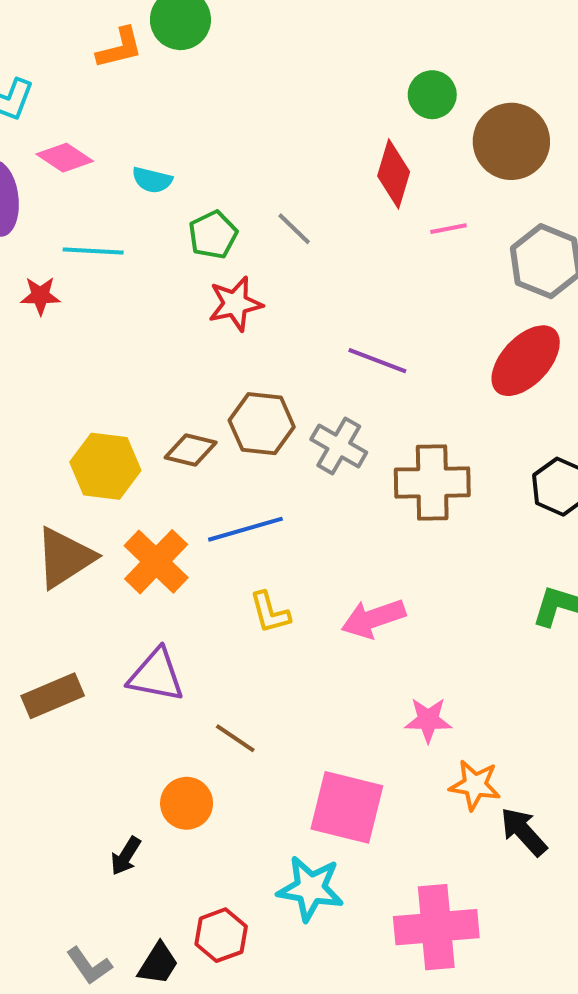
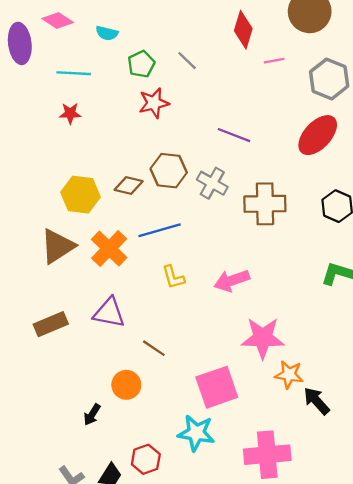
red star: (40, 296) -> (70, 113), moved
pink star: (428, 720) -> (263, 338), size x1.6
pink square: (347, 807) -> (217, 387), turned -33

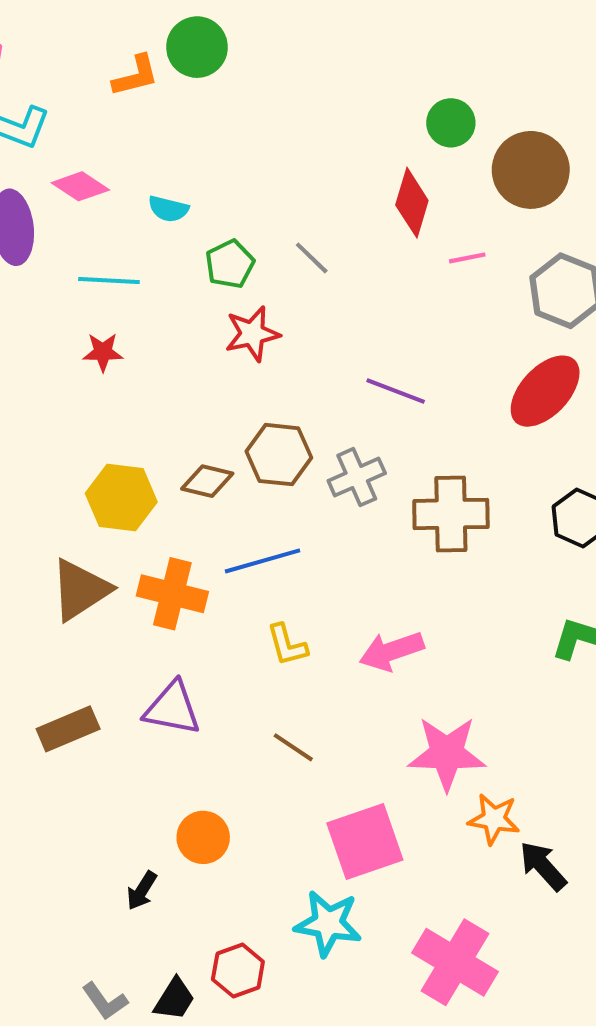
gray cross: (212, 183) -> (357, 477), turned 36
orange cross: (109, 249) -> (172, 594), turned -30
brown line: (154, 348) -> (293, 747), moved
pink cross: (267, 455) -> (455, 962), turned 36

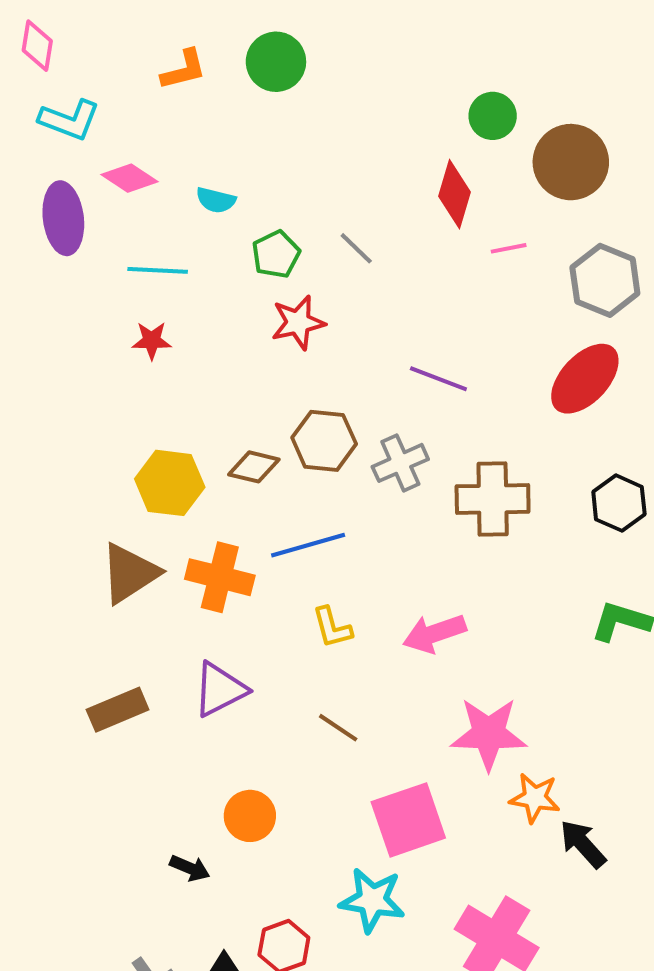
green circle: (197, 47) -> (276, 62), moved
purple triangle: (172, 708) -> (220, 690), turned -38
black arrow: (142, 891) -> (190, 868), turned -99

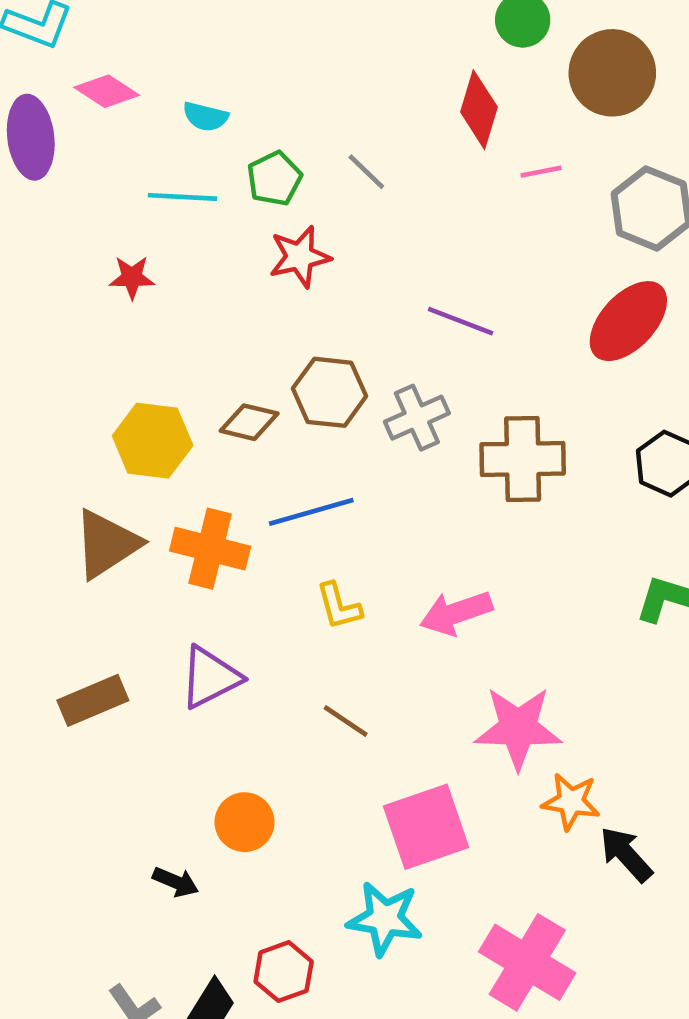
cyan line: (158, 270) -> (182, 197), moved

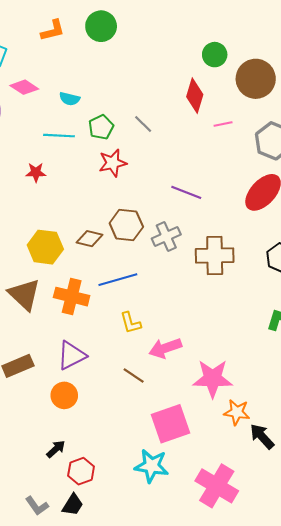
brown triangle: (107, 544) -> (24, 294), turned -44
pink arrow: (456, 613) -> (165, 348), moved
orange circle: (245, 822) -> (64, 395), moved
black arrow: (176, 882) -> (56, 449), turned -66
red hexagon: (284, 972) -> (81, 471), moved

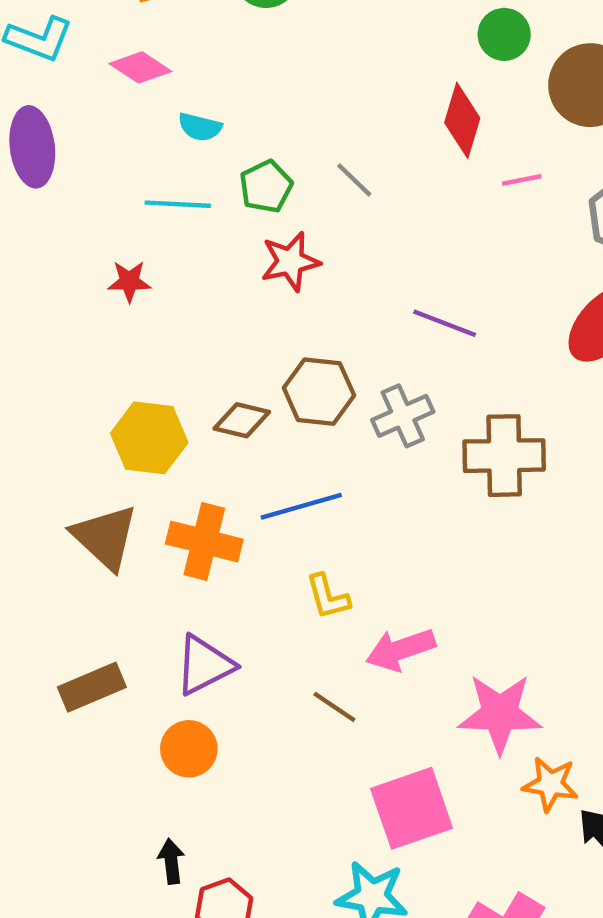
pink diamond: (24, 87) -> (140, 67), moved
black arrow: (56, 449) -> (171, 861), turned -54

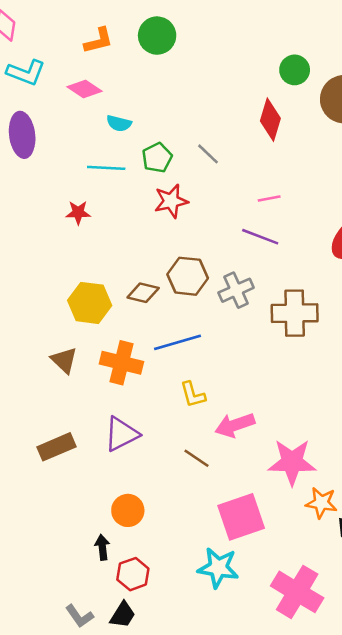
pink line: (522, 180) -> (269, 199), moved
brown triangle: (105, 537) -> (64, 360), size x0.7
orange circle: (189, 749) -> (128, 510), moved

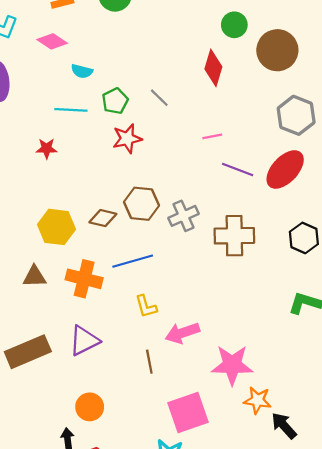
purple line: (260, 237) -> (238, 169), moved
brown triangle: (64, 360) -> (34, 277), turned -45
brown rectangle: (57, 447) -> (28, 352), size x1.4
brown line: (197, 458) -> (149, 362), turned 45

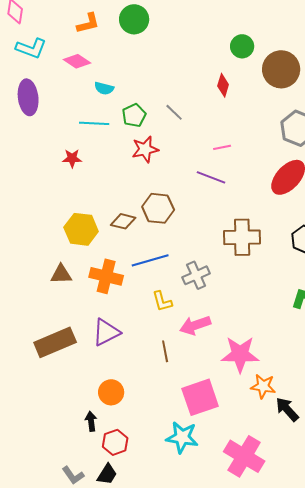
red diamond: (213, 68) -> (223, 85), size x0.7
purple line: (238, 169) -> (211, 177), moved
gray cross: (184, 216) -> (196, 275), moved

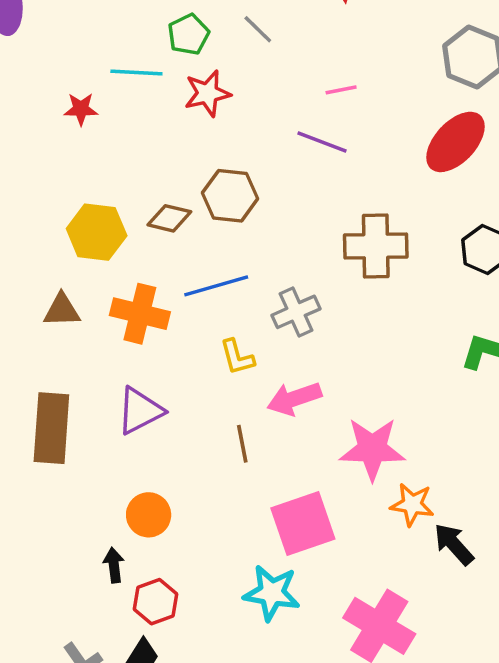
cyan line: (94, 123) -> (136, 73), moved
brown rectangle: (55, 342) -> (51, 428), turned -63

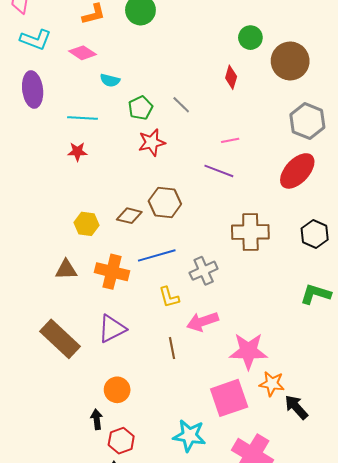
cyan line: (136, 73) -> (82, 118), moved
yellow hexagon: (97, 232) -> (87, 224), size x0.7
brown rectangle: (51, 428) -> (60, 339), turned -51
pink square: (303, 524) -> (229, 398), moved

